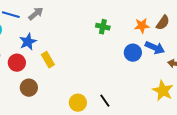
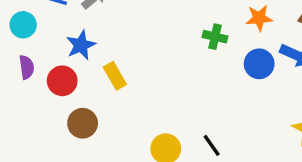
orange star: (142, 26) -> (259, 18), moved
green cross: (103, 27) -> (215, 37), moved

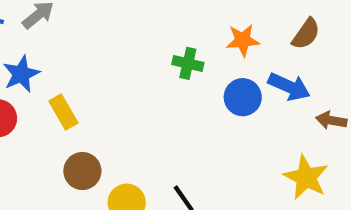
brown circle: (83, 123) -> (82, 171), moved

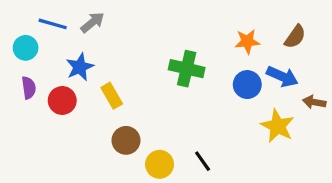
green cross: (188, 63) -> (187, 69), moved, size x1.5
yellow star: (306, 177) -> (278, 126), moved

